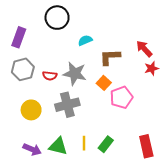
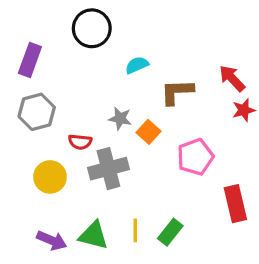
gray star: (75, 74) -> (120, 118), size x0.6
red semicircle: (50, 76) -> (80, 142), moved
orange square: (104, 83) -> (149, 132), moved
red rectangle: (146, 146) -> (235, 204), moved

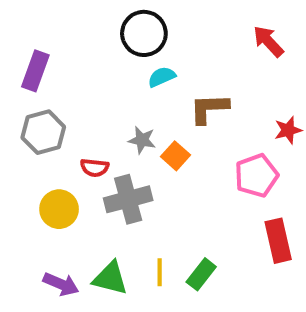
black circle: (92, 28) -> (144, 33), moved
red arrow: (232, 78) -> (268, 41), moved
pink pentagon: (195, 157) -> (256, 176), moved

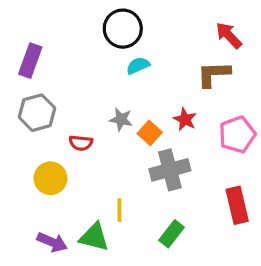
brown L-shape: (209, 108) -> (214, 74), moved
red star: (288, 130) -> (185, 119), moved, turned -30
pink pentagon: (256, 176) -> (237, 135), moved
gray cross: (128, 199) -> (170, 170), moved
yellow line: (160, 272) -> (119, 210), moved

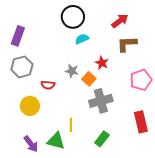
red arrow: (229, 35) -> (120, 21), moved, turned 96
red star: (185, 119) -> (102, 63), moved
purple arrow: (52, 242) -> (31, 144), turned 30

